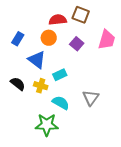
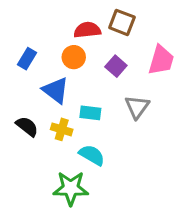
cyan rectangle: (60, 75) -> (90, 113), turned 32
gray triangle: (91, 98) -> (137, 107), moved

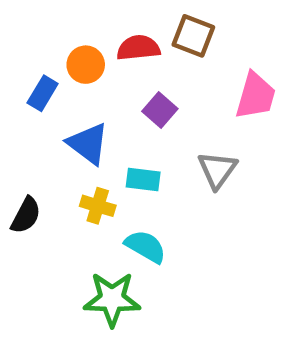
orange circle: (74, 57) -> (86, 65), moved
purple square: (116, 66) -> (160, 110), moved
black semicircle: (27, 126) -> (26, 215), moved, turned 80

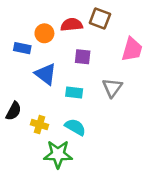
blue rectangle: (43, 93) -> (22, 48), turned 70
purple square: (160, 110) -> (83, 57), turned -35
yellow cross: (98, 206) -> (39, 125), moved

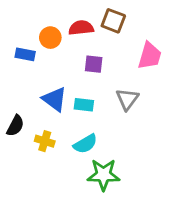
blue triangle: (46, 74) -> (55, 99), moved
cyan semicircle: (75, 127) -> (85, 144), turned 120
green star: (58, 154) -> (103, 175), moved

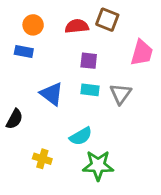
orange circle: (50, 38) -> (33, 25), moved
cyan rectangle: (84, 105) -> (90, 90), moved
yellow cross: (45, 141) -> (42, 159), moved

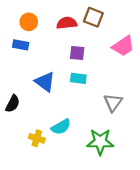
pink trapezoid: (142, 53) -> (123, 46), turned 40
gray triangle: (121, 94) -> (113, 103), moved
cyan semicircle: (81, 136) -> (61, 127), moved
green star: (98, 165) -> (100, 142), moved

